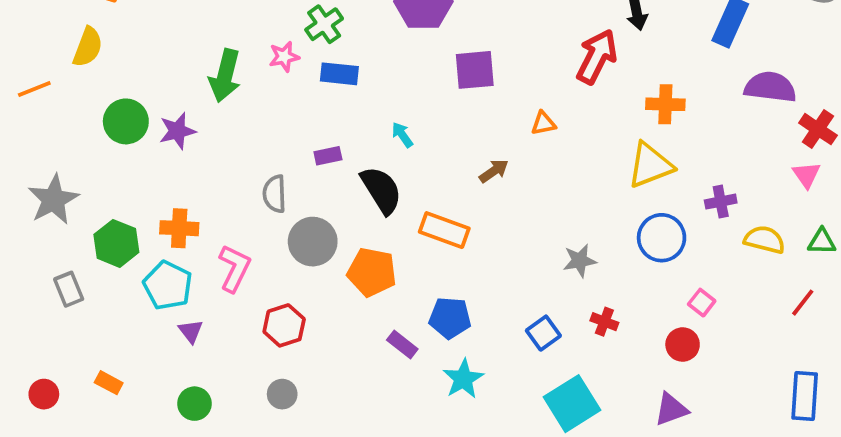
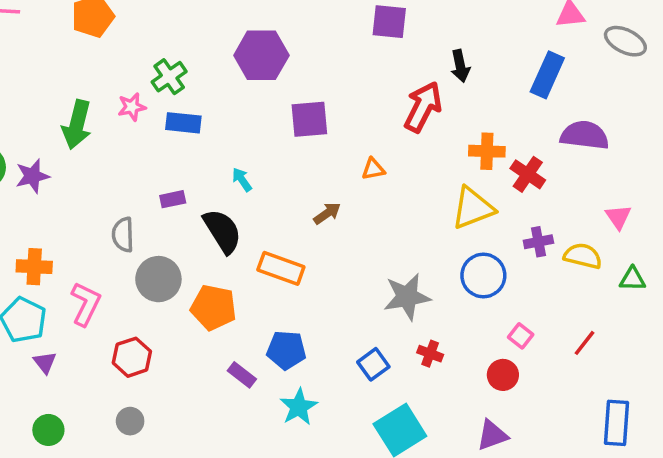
red cross: (818, 129) -> (528, 174), moved
yellow semicircle: (765, 240) -> (583, 256), moved
gray star: (580, 261) -> (407, 297), size x1.5
red line: (803, 303) -> (585, 343), moved

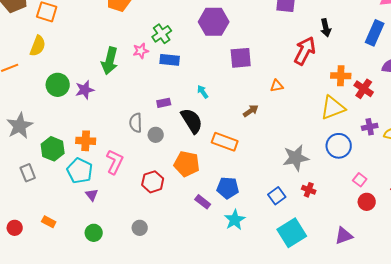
gray circle: (158, 279) -> (156, 135), moved, size x0.6
red hexagon: (132, 357) -> (153, 182), moved
red circle: (503, 375) -> (367, 202), moved

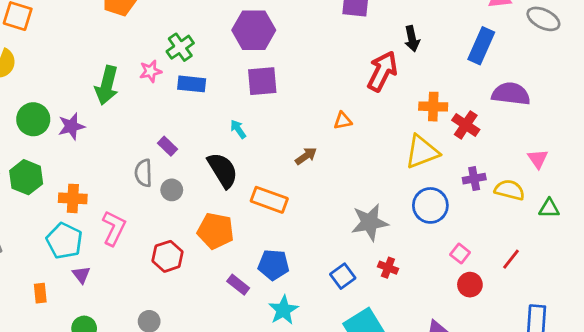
purple square: (241, 58) -> (262, 81), moved
purple rectangle: (164, 103) -> (168, 146), moved, turned 56
green hexagon: (53, 149) -> (26, 177), moved
orange rectangle: (49, 222) -> (40, 293), moved, turned 56

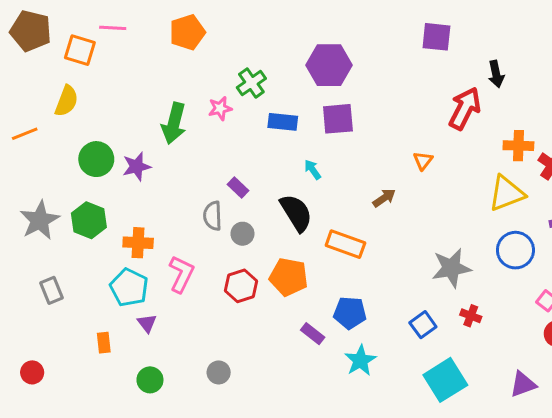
blue rectangle: (192, 84) -> (283, 122), moved
orange triangle: (343, 121) -> (423, 161), turned -42
red hexagon: (168, 256) -> (241, 286), moved

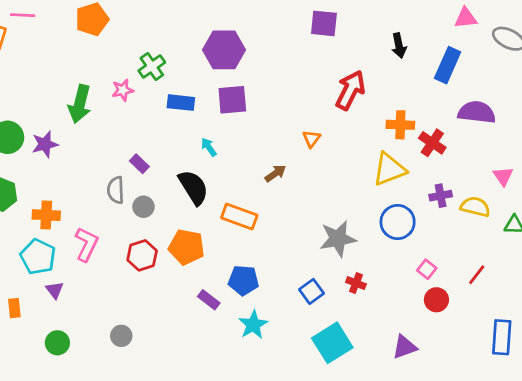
black arrow: (496, 74) -> (399, 46), moved

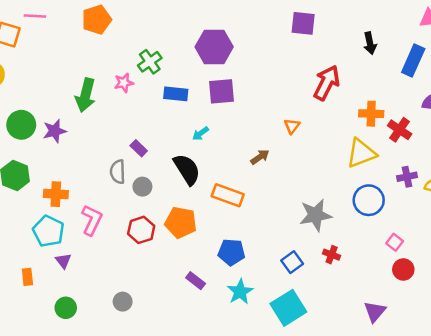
cyan arrow: (209, 147) -> (201, 133), turned -91
purple rectangle: (209, 300) -> (196, 281), moved
cyan square: (332, 343) -> (288, 308), moved
purple triangle: (405, 347) -> (375, 312), turned -30

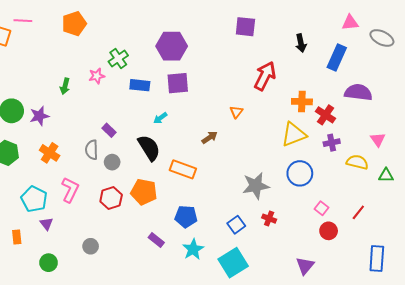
green arrow: (86, 95) -> (65, 86), size x0.6
purple cross: (407, 177) -> (332, 143), moved
orange cross: (56, 194) -> (50, 153), moved, turned 30
gray circle: (123, 302) -> (91, 246), moved

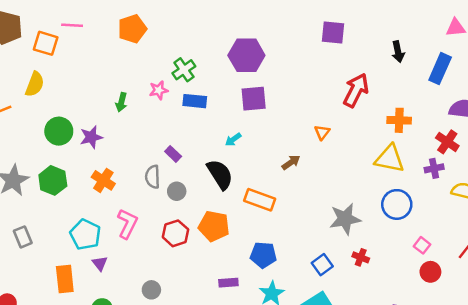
blue rectangle: (140, 85) -> (195, 101), moved
red cross: (325, 115) -> (447, 142), moved
yellow triangle: (294, 134) -> (390, 159), turned 32
orange rectangle: (17, 237) -> (65, 279), size x1.6
purple rectangle: (156, 240) -> (228, 283), turned -42

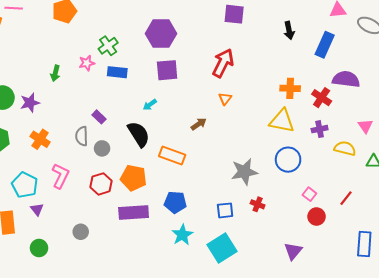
red arrow: (356, 90) -> (223, 63), moved
red cross: (447, 142) -> (322, 98), moved
blue square: (322, 265) -> (225, 210), turned 30
purple rectangle: (228, 283) -> (134, 212), moved, size x1.8

